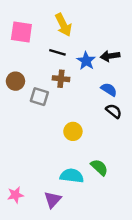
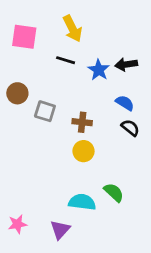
brown cross: (61, 79) -> (82, 122), moved

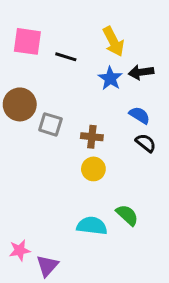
yellow arrow: (72, 29) -> (113, 41), moved
black line: (66, 60) -> (66, 57), moved
brown circle: (17, 93) -> (20, 104), size x1.4
purple triangle: (60, 230) -> (47, 266), moved

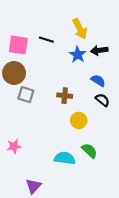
pink square: (27, 41) -> (18, 45), moved
gray square: (50, 124) -> (26, 95), moved
yellow circle: (93, 169) -> (79, 120), moved
pink star: (20, 250) -> (14, 146), moved

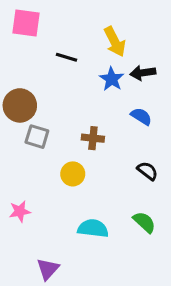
pink square: (18, 45) -> (26, 23), moved
black semicircle: (102, 100) -> (147, 171), moved
yellow circle: (79, 120) -> (73, 174), moved
green semicircle: (89, 151) -> (144, 222), moved

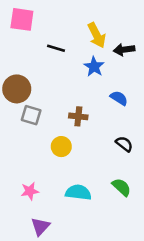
black arrow: (143, 73) -> (124, 50), moved
pink star: (20, 211) -> (30, 191), moved

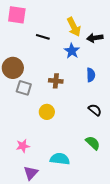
blue semicircle: (119, 98) -> (91, 75), turned 56
brown cross: (78, 116) -> (56, 81), moved
cyan semicircle: (78, 192) -> (60, 159), moved

